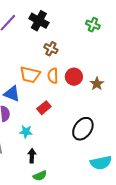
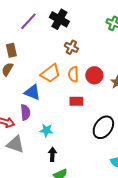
orange trapezoid: (30, 75) -> (50, 73), turned -50
red rectangle: (44, 108) -> (76, 101), moved, turned 40

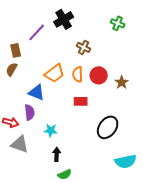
black cross: (59, 19) -> (64, 19), turned 30
purple line: (28, 21) -> (37, 32), moved
brown cross: (71, 47) -> (84, 47), moved

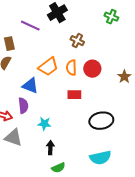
purple line: (37, 32) -> (30, 26), turned 72
brown star: (122, 82) -> (124, 77), moved
black ellipse: (108, 127) -> (101, 121), turned 45
cyan semicircle: (126, 161) -> (100, 158), moved

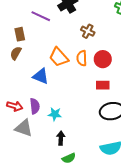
orange trapezoid: (48, 67) -> (59, 57), turned 85
red rectangle: (74, 95) -> (103, 85), moved
purple semicircle: (23, 106) -> (35, 106), moved

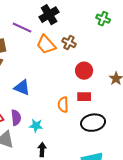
orange trapezoid: (59, 57) -> (46, 45), moved
orange semicircle: (82, 58) -> (63, 105), moved

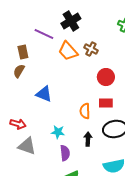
purple semicircle: (16, 118) -> (65, 153), moved
black arrow: (42, 150) -> (88, 139), moved

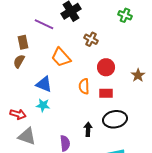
orange trapezoid: (68, 51) -> (61, 57), moved
orange semicircle: (85, 111) -> (84, 86), moved
cyan star: (58, 132) -> (43, 105), moved

